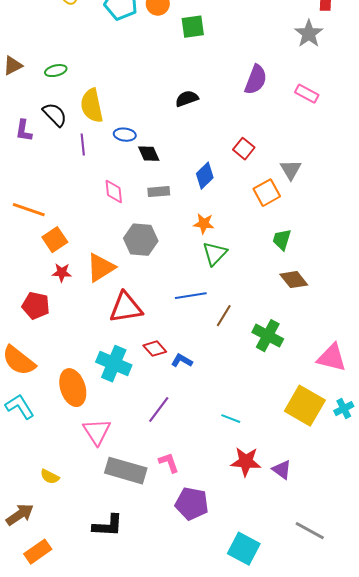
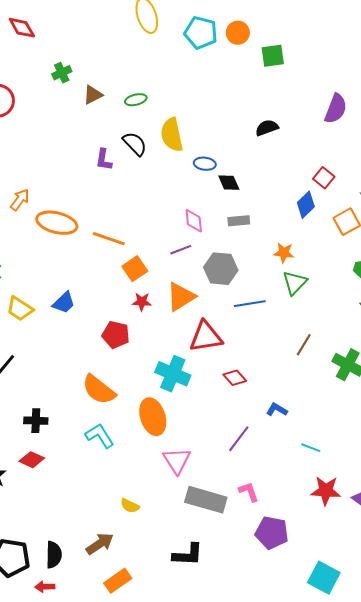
purple line: (83, 145) -> (181, 250), moved, turned 75
blue diamond: (205, 176) -> (306, 205), moved
blue line: (191, 296) -> (250, 304), moved
blue L-shape: (182, 361) -> (277, 410), moved
cyan cross: (114, 364) -> (173, 374), moved

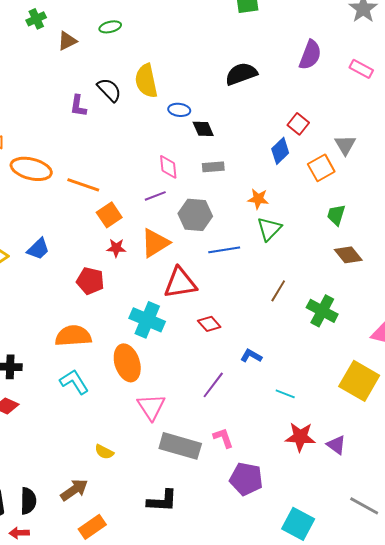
green ellipse: (136, 100) -> (110, 27), moved
black semicircle: (267, 128) -> (241, 74), size x1.4
orange semicircle: (99, 390) -> (73, 336), turned 138

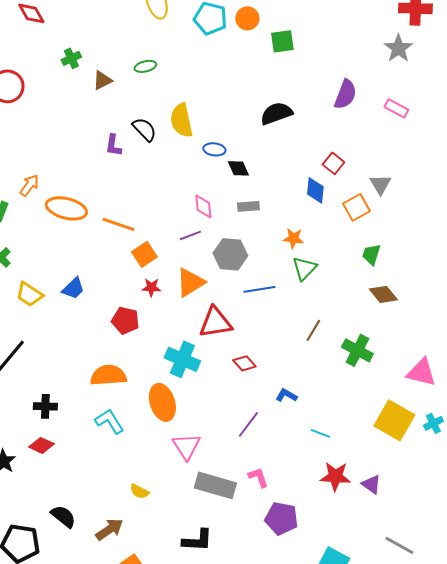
blue diamond: (280, 151) -> (315, 190), turned -40
black semicircle: (28, 501) -> (63, 516), moved, turned -52

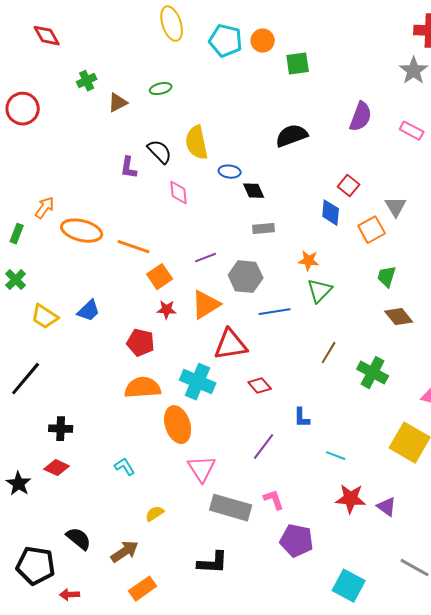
pink diamond: (203, 206) -> (179, 193), moved
orange semicircle: (108, 375) -> (143, 388), moved
blue L-shape: (286, 395) -> (302, 418), turned -120
cyan L-shape: (109, 421) -> (125, 467), moved, size x0.7
yellow semicircle: (139, 491) -> (155, 514), turned 120

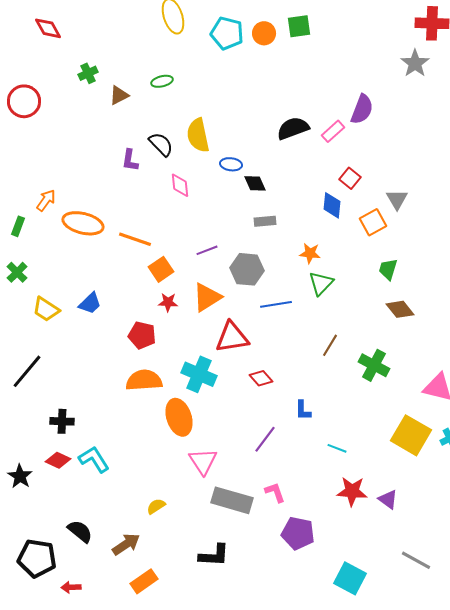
green square: (298, 64) -> (299, 26), moved
pink rectangle: (412, 131) -> (333, 131), moved, turned -70
cyan L-shape: (125, 467) -> (94, 459), moved, size x1.5

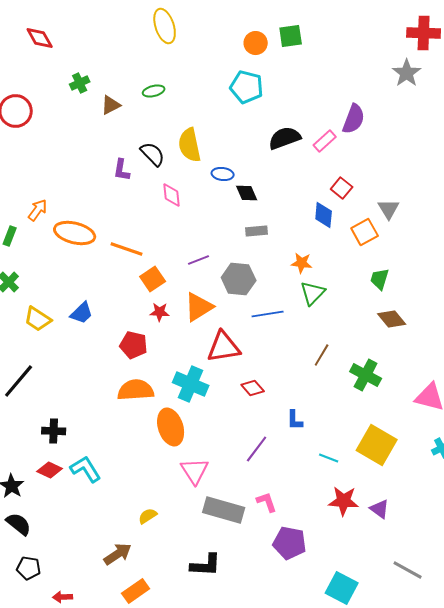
cyan pentagon: (227, 33) -> (247, 87), moved
yellow square: (411, 435) -> (377, 445), moved
black semicircle: (80, 531) -> (19, 524), moved
black pentagon: (37, 558) -> (29, 568), size x0.6

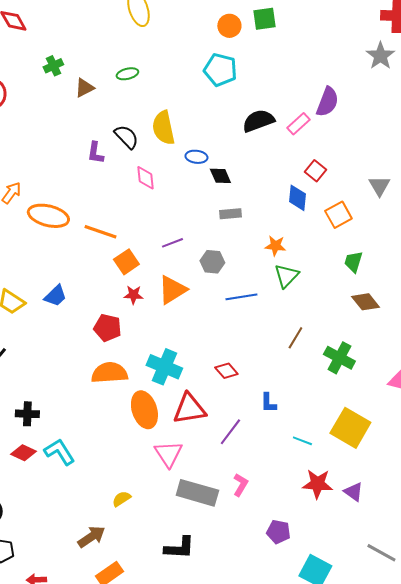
gray triangle: (389, 209) -> (379, 186), moved
gray hexagon: (239, 279) -> (212, 262), size x0.7
red triangle: (224, 347) -> (189, 409), moved
pink L-shape: (267, 502) -> (240, 485), turned 50
purple pentagon: (290, 543) -> (278, 532), moved, size x0.7

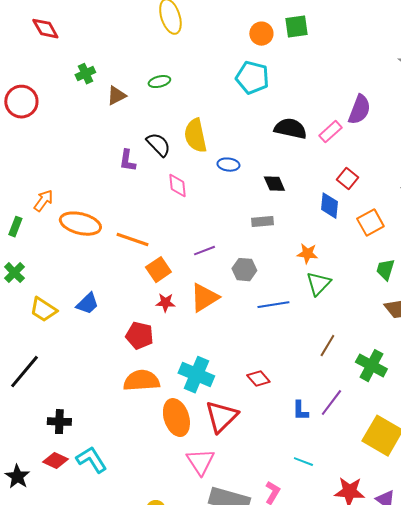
black semicircle: (258, 121) -> (290, 129), turned 32
black diamond: (220, 176) -> (274, 184), moved
red triangle: (189, 409) -> (221, 417), turned -36
purple line: (230, 432) -> (331, 403), moved
cyan line: (302, 441) -> (303, 462), moved

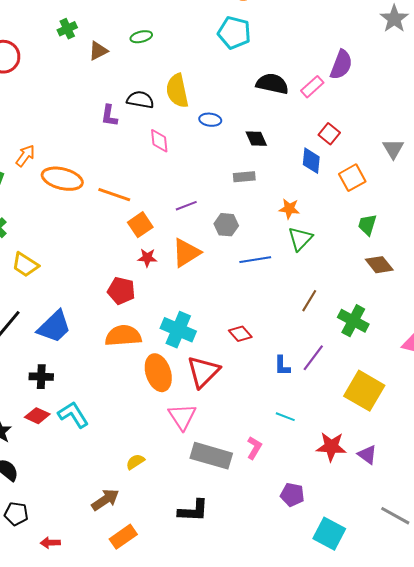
black semicircle: (158, 145) -> (140, 100), turned -36
blue trapezoid: (87, 304) -> (54, 327), moved, size x1.5

